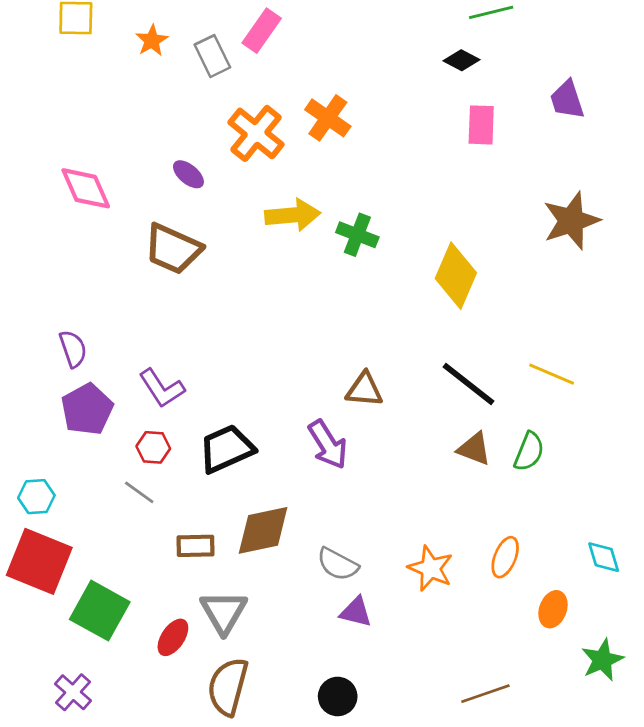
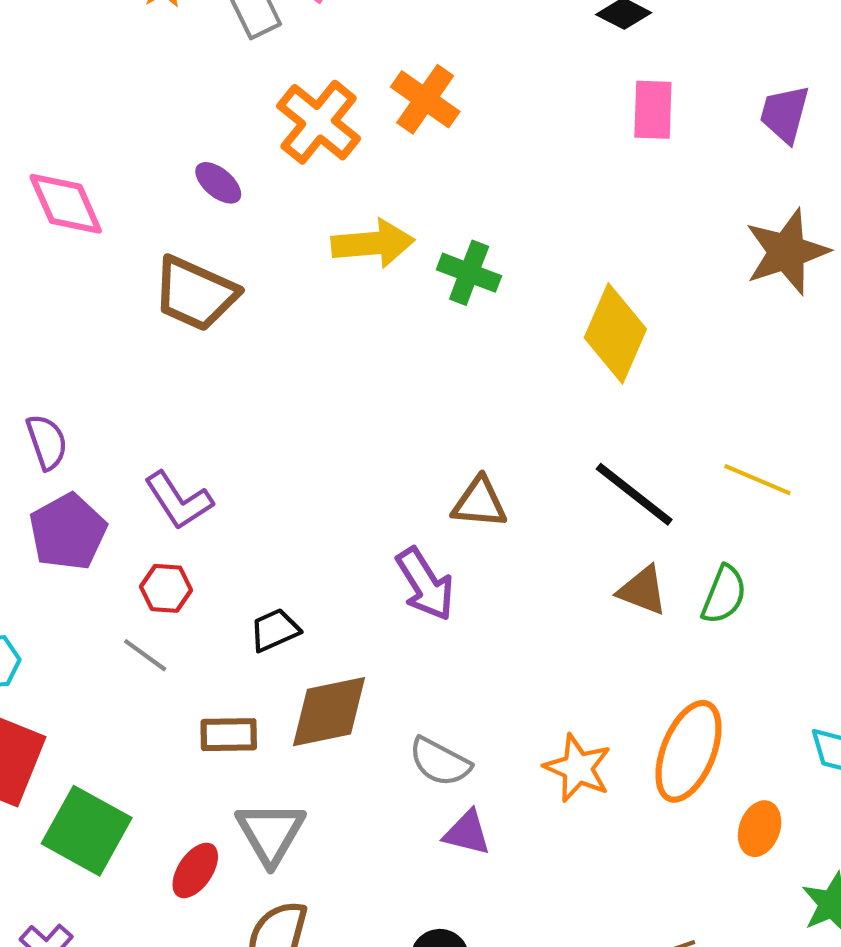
purple trapezoid: (567, 100) -> (785, 114), moved, turned 33
black trapezoid: (226, 449) -> (275, 630), moved, size x0.6
orange ellipse: (505, 557) -> (689, 751), size x1.6

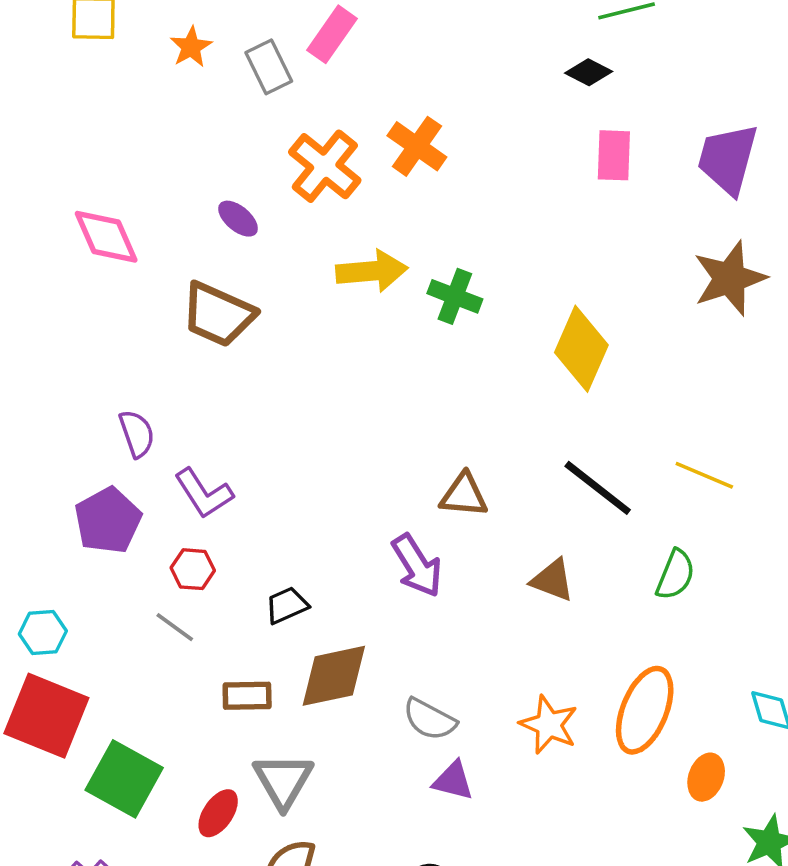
purple trapezoid: (785, 114) -> (728, 159), size x1.4
purple semicircle: (47, 442) -> (137, 434), moved
brown triangle: (643, 590) -> (552, 580), moved

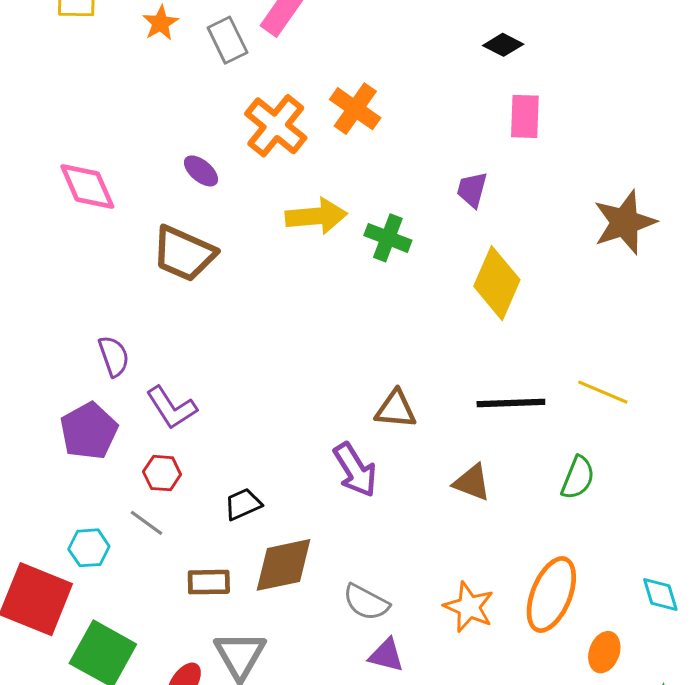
purple trapezoid: (728, 159) -> (472, 190), moved, size x0.6
black line: (598, 488) -> (511, 403), turned -40
cyan hexagon: (43, 632) -> (89, 548), moved

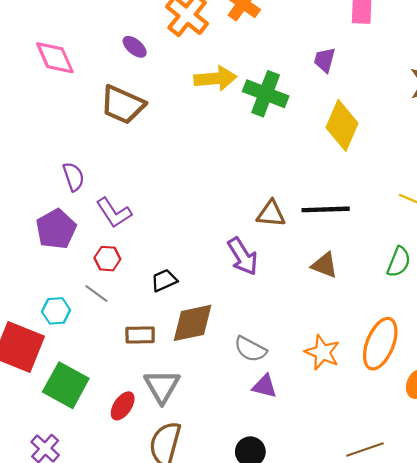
green cross: (388, 238) -> (266, 94), size x1.4
black line: (511, 403) -> (326, 209), moved

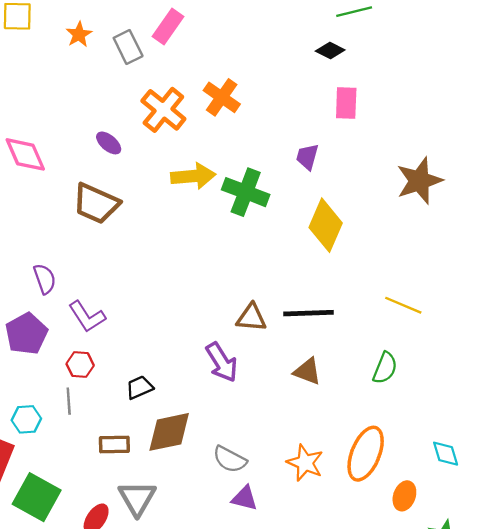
gray line: (96, 293) -> (69, 401), turned 50

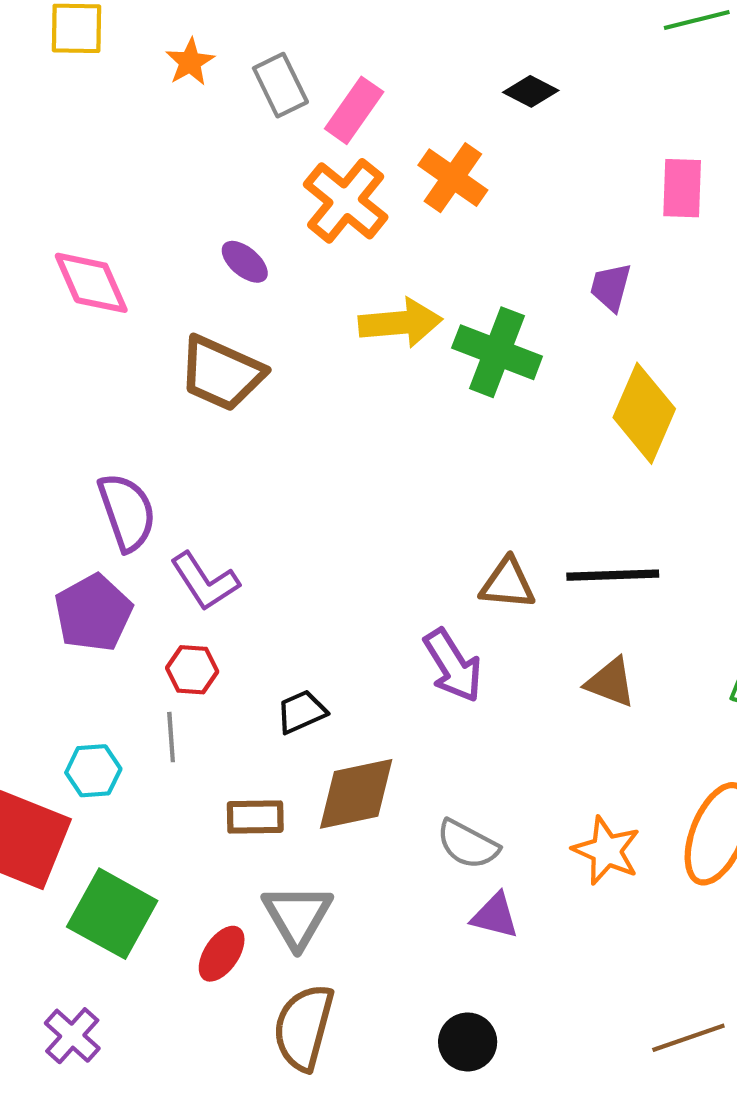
pink rectangle: (168, 26) -> (354, 110), moved
black diamond: (330, 50) -> (531, 91), moved
purple semicircle: (45, 279) -> (127, 512), size x1.4

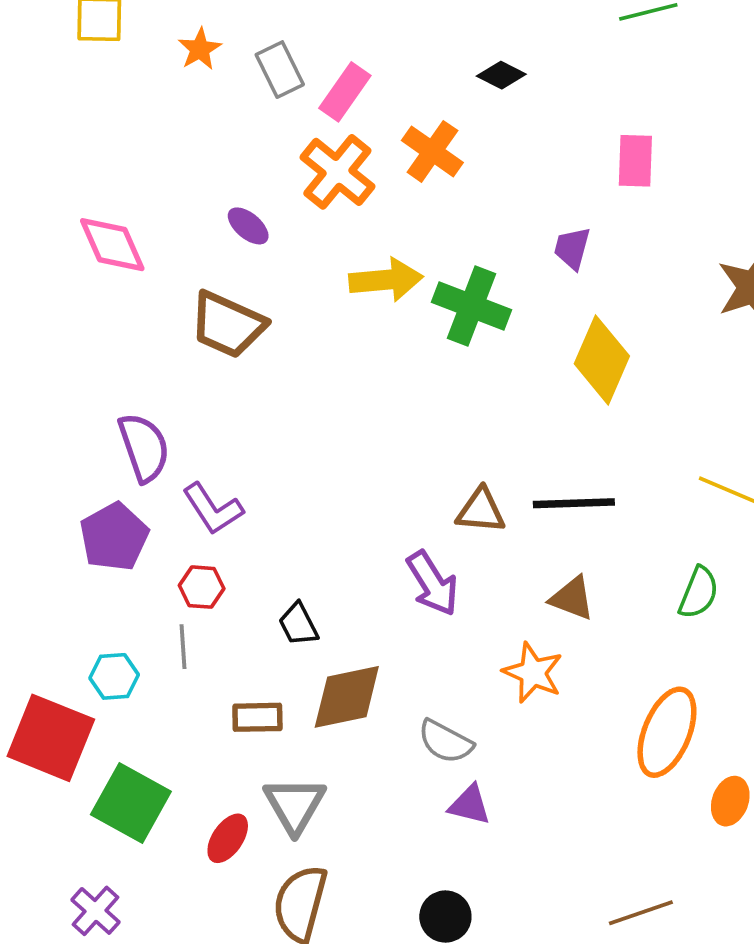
black trapezoid: (301, 712) -> (298, 624), turned -93
orange star: (606, 851) -> (533, 673), moved

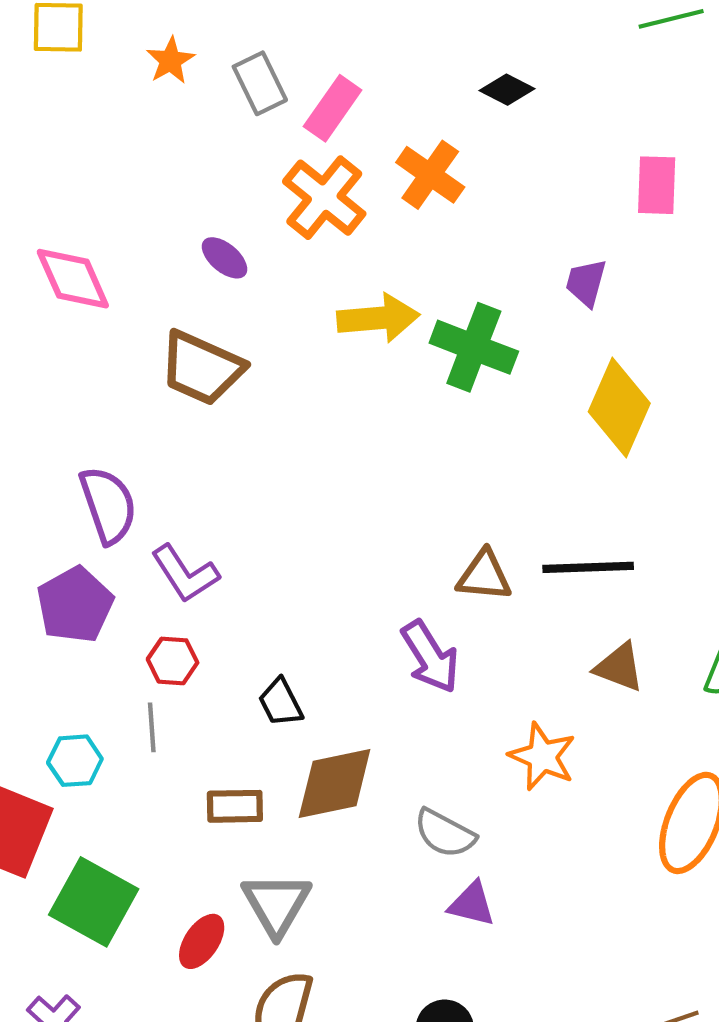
brown triangle: (572, 598) -> (619, 667), moved

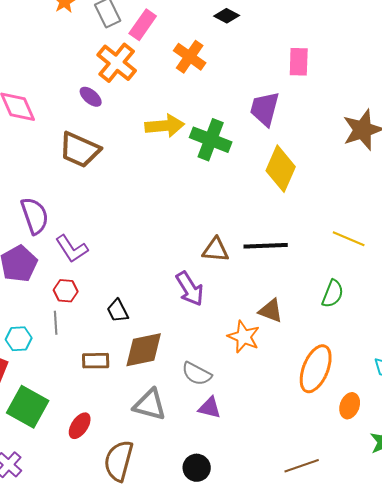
orange cross: (324, 198) -> (117, 63), moved
purple trapezoid: (586, 283) -> (265, 109), size x1.5
brown triangle: (619, 667) -> (271, 311), moved
gray triangle: (276, 904) -> (150, 405), moved, turned -45

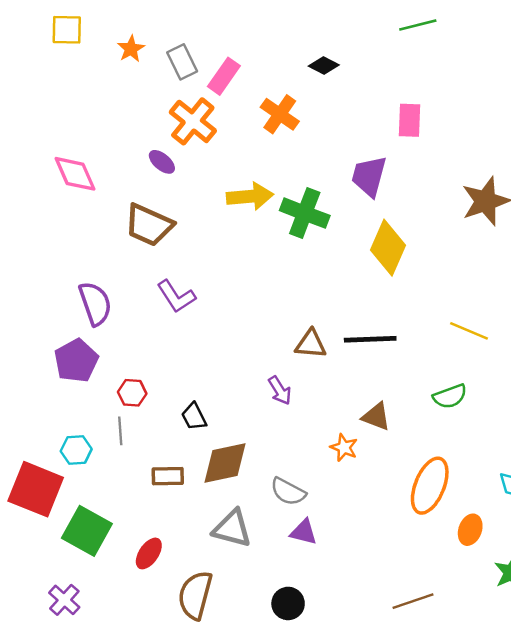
purple L-shape: (72, 249) -> (176, 296), moved
purple arrow: (190, 289) -> (280, 390), size x0.7
green semicircle: (333, 294) -> (450, 396), turned 48
orange star: (244, 337) -> (344, 448), size x0.7

